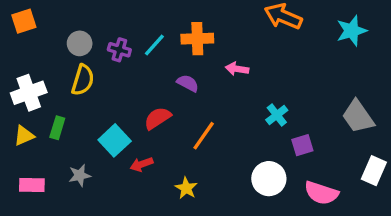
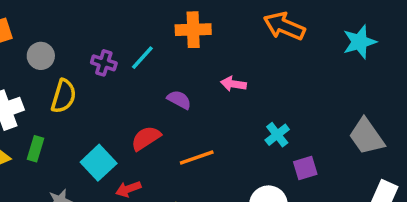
orange cross: (197, 39) -> (193, 30), moved
gray circle: (80, 43) -> (41, 56), moved
orange line: (204, 136) -> (197, 157), turned 36

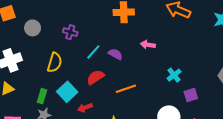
cyan line: (142, 58) -> (93, 52), moved
yellow semicircle: (64, 96) -> (55, 62), moved
green rectangle: (36, 149) -> (42, 96), moved

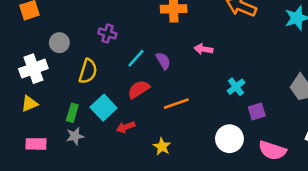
gray circle: (33, 28) -> (59, 43), moved
purple semicircle: (115, 54) -> (163, 61), turned 32

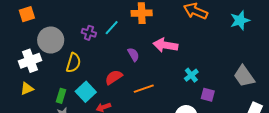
gray circle: (59, 43) -> (51, 40), size x1.6
pink arrow: (203, 49) -> (165, 45), size x1.6
cyan line: (136, 58) -> (112, 28), moved
purple square: (257, 111) -> (208, 95), turned 32

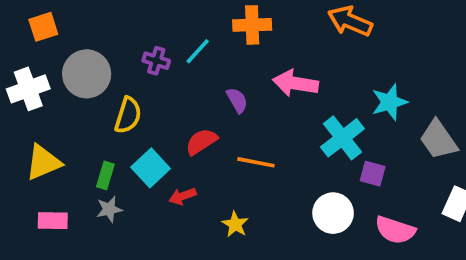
cyan star: (240, 20) -> (389, 102), moved
white cross: (30, 61) -> (28, 89), moved
cyan cross: (191, 75) -> (342, 138), size x1.6
yellow triangle: (27, 89) -> (43, 162), size x1.5
orange line: (144, 89) -> (256, 162), turned 30

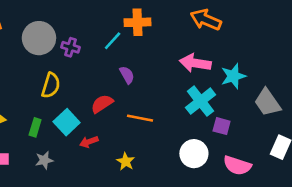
cyan line: (198, 51) -> (113, 41), moved
gray circle: (87, 74) -> (39, 38), moved
pink arrow: (295, 83) -> (195, 63), moved
gray star: (109, 209) -> (44, 160), moved

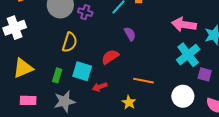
orange line: (140, 118) -> (143, 81), moved
cyan square: (67, 122) -> (82, 71), turned -30
gray star: (44, 160) -> (64, 101), size x1.5

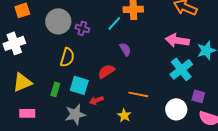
purple square: (205, 74) -> (198, 96), moved
gray star: (64, 101) -> (75, 114), moved

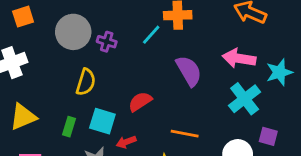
purple semicircle: (125, 49) -> (189, 71), moved, size x1.6

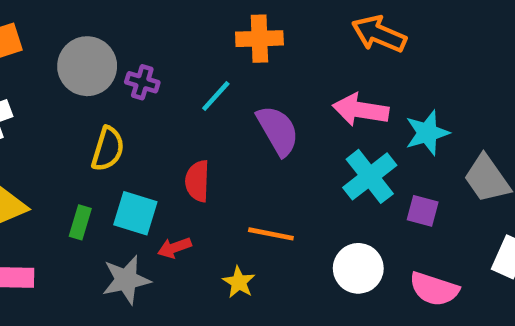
cyan line: (151, 35) -> (216, 96), moved
red semicircle: (140, 102) -> (197, 181), turned -55
purple square: (268, 136) -> (423, 211), moved

